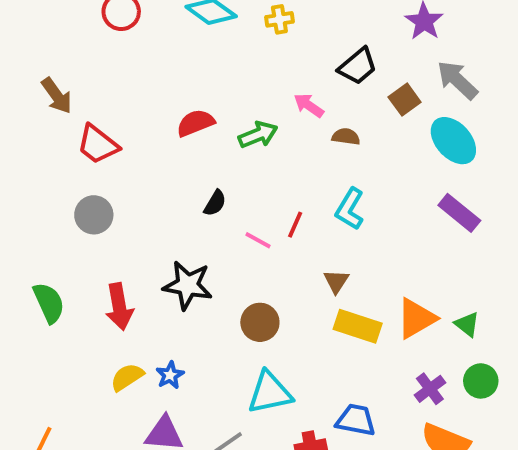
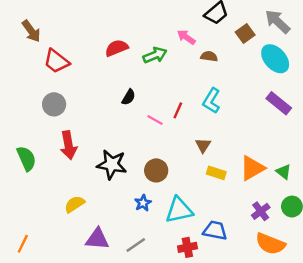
black star: (188, 285) -> (112, 164), moved
red arrow: (119, 307) -> (68, 145), moved
yellow rectangle: (358, 326) -> (216, 173), size x0.7
blue star: (170, 375) -> (143, 203), moved
cyan triangle: (270, 393) -> (179, 210), moved

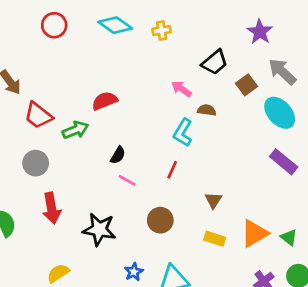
green arrow: (155, 55) -> (75, 130), moved
cyan L-shape: (211, 101) -> (183, 133), moved
pink line: (155, 120) -> (127, 180), moved
brown triangle: (203, 145) -> (213, 200), moved
brown circle: (156, 170) -> (160, 220), moved

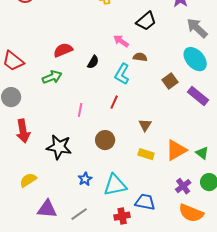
brown square: (246, 85) -> (170, 81), moved
green arrow: (75, 130) -> (52, 77), moved
black semicircle: (118, 155) -> (93, 62), moved
pink line: (127, 180) -> (80, 110), turned 72

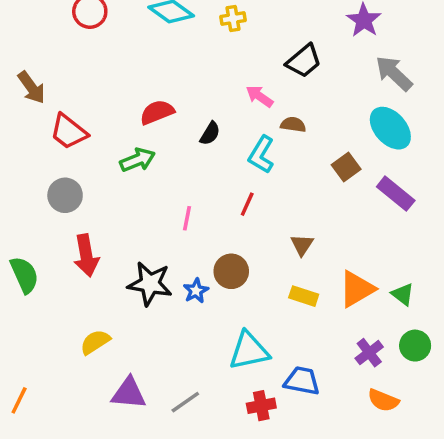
blue star: (85, 179) -> (196, 291), moved
orange semicircle: (191, 213) -> (383, 400), size x0.7

